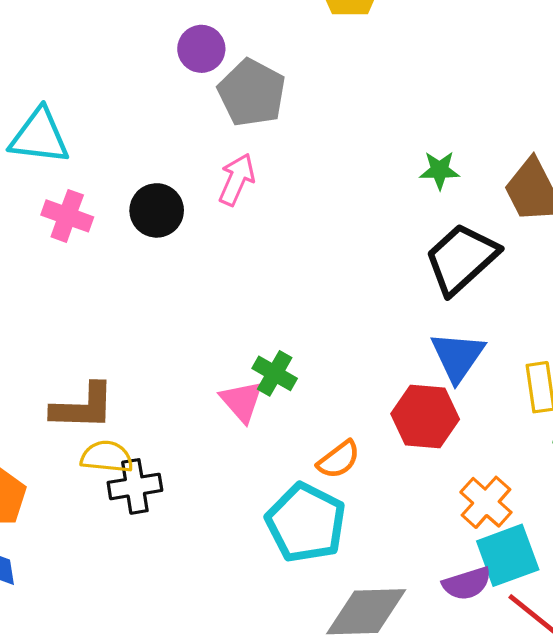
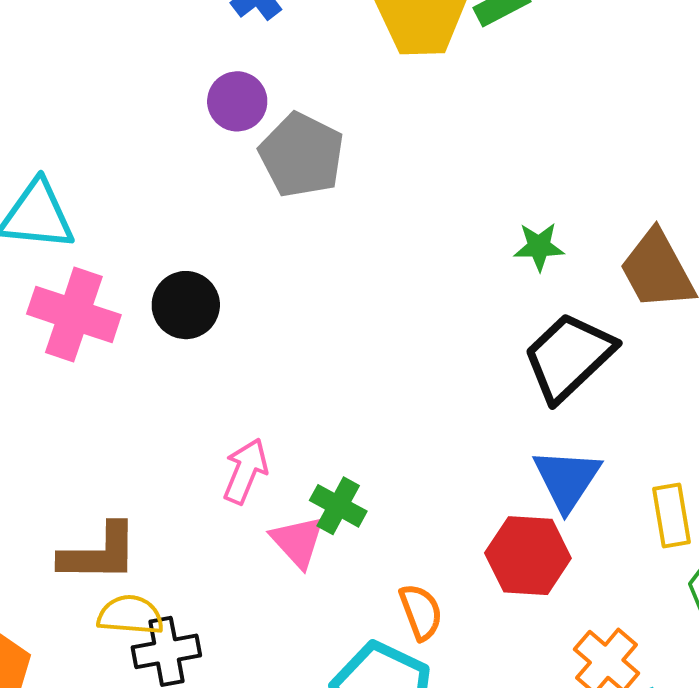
pink arrow: (237, 179) -> (245, 471), moved
pink cross: (67, 216) -> (74, 314), size x1.4
orange semicircle: (339, 460) -> (421, 612), turned -72

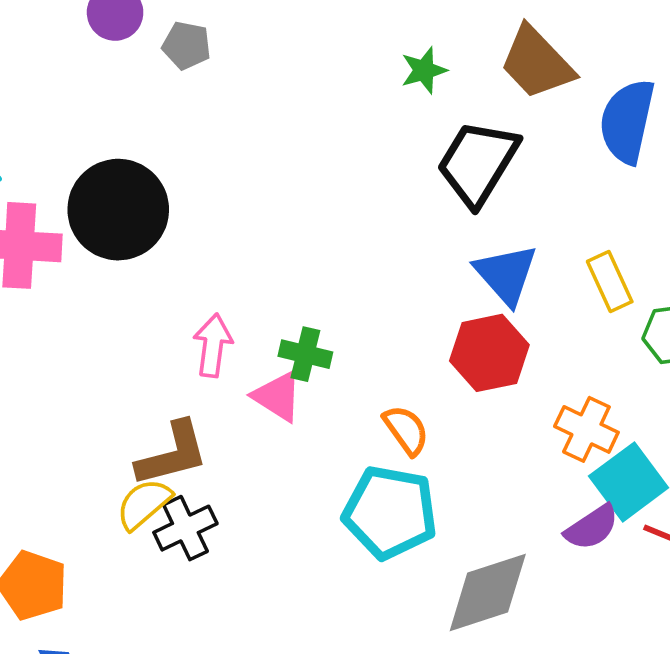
gray pentagon: (302, 155) -> (186, 45), size x0.6
black circle: (186, 305) -> (118, 210), size x1.6
brown L-shape: (99, 553) -> (172, 454), moved
yellow semicircle: (130, 615) -> (144, 504), turned -30

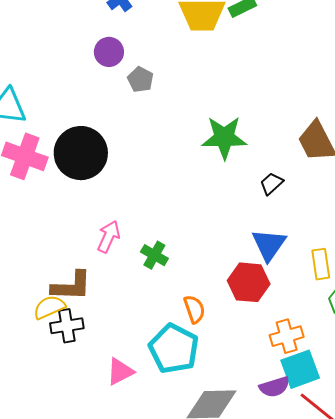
green star: (424, 70) -> (224, 138), moved, size x1.8
black trapezoid: (478, 163) -> (271, 184), size x0.5
pink triangle: (278, 396) -> (120, 372), moved, turned 44
orange cross: (586, 429) -> (287, 336), turned 32

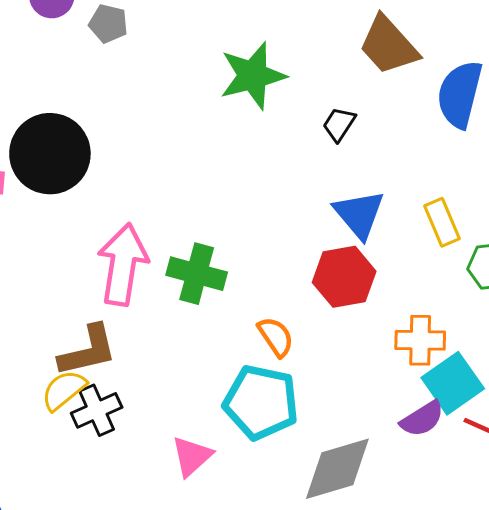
pink arrow: (109, 237) -> (123, 265), size x1.6
green cross: (154, 255) -> (197, 274), size x1.4
orange cross: (287, 336) -> (420, 340), turned 32

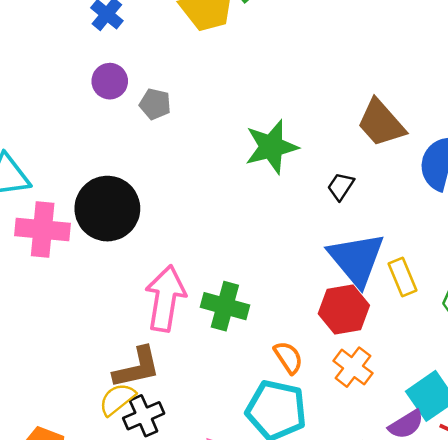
blue triangle: (359, 214) -> (356, 259), size x1.4
yellow rectangle: (442, 222) -> (402, 277), moved
orange cross: (420, 340) -> (353, 367), moved, turned 36

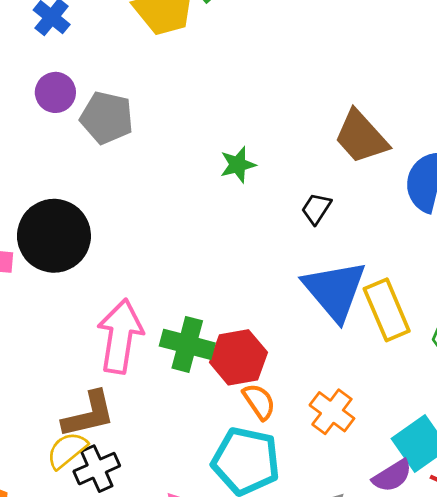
gray pentagon: (155, 104) -> (107, 118), size x1.5
green star: (271, 147) -> (238, 165), size x0.6
yellow rectangle: (402, 277) -> (387, 310), size x1.4
red hexagon: (344, 309) -> (238, 357), moved

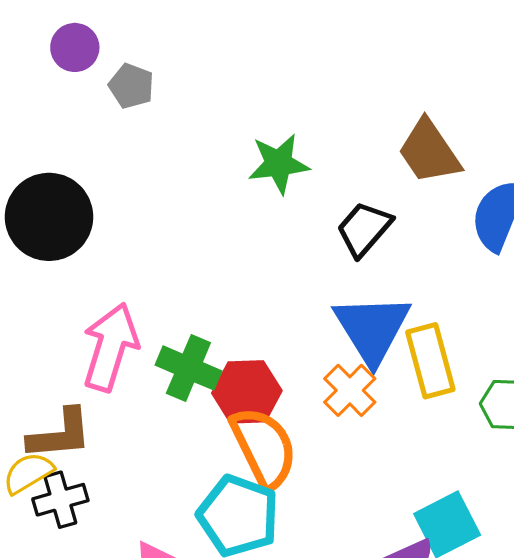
gray pentagon: (107, 118) -> (131, 86), size x0.7
green star: (238, 165) -> (279, 164), size x1.4
black trapezoid: (316, 209) -> (364, 229), size x1.5
orange semicircle: (259, 402) -> (264, 448), size x1.8
orange cross: (332, 412) -> (350, 390), moved

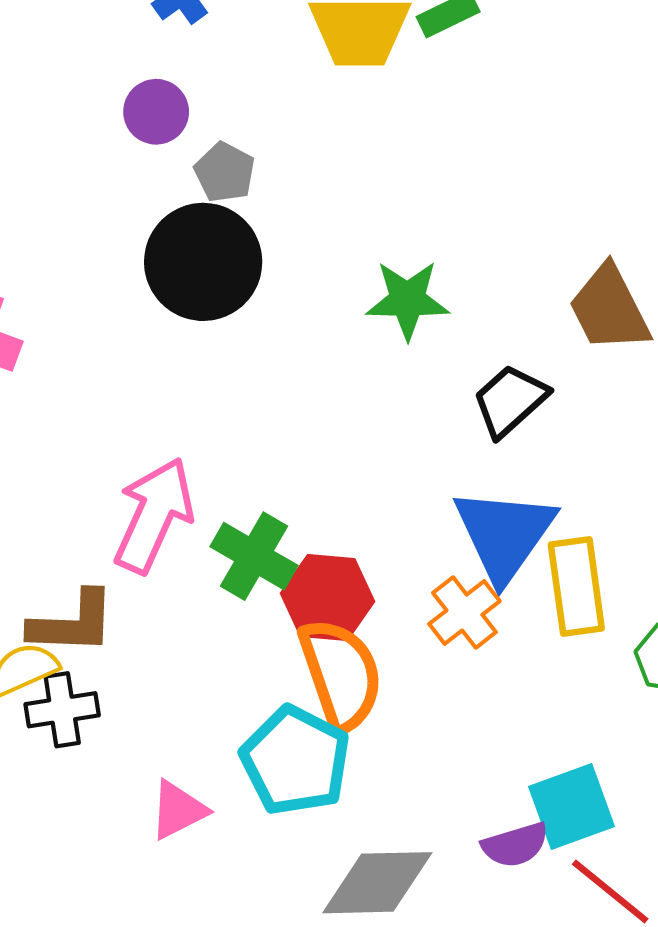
black circle: (49, 217) -> (203, 262), moved

